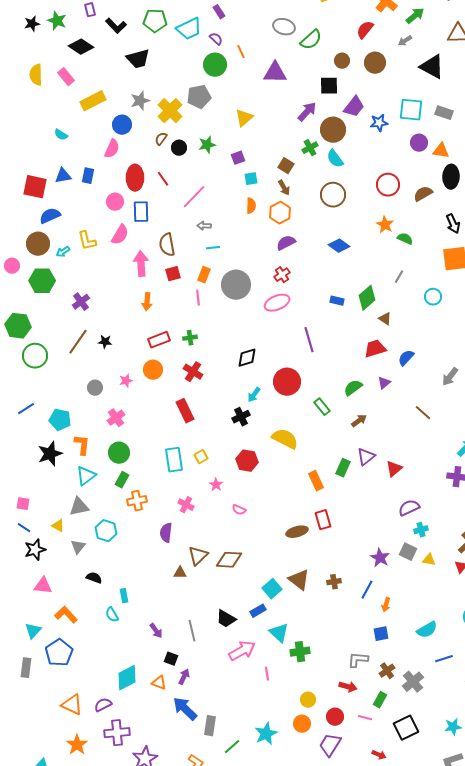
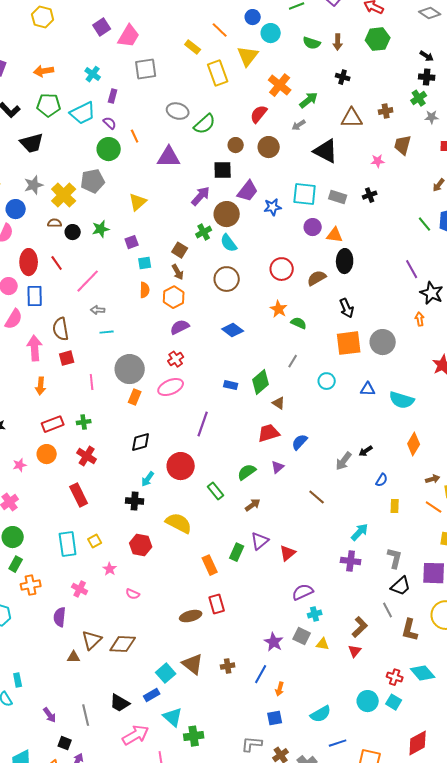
purple rectangle: (219, 12) -> (113, 96), turned 48
brown semicircle: (161, 139) -> (55, 223), turned 56
orange rectangle: (204, 275) -> (135, 397), moved
purple line: (309, 340) -> (203, 424), turned 35
black cross: (241, 417) -> (135, 501), turned 30

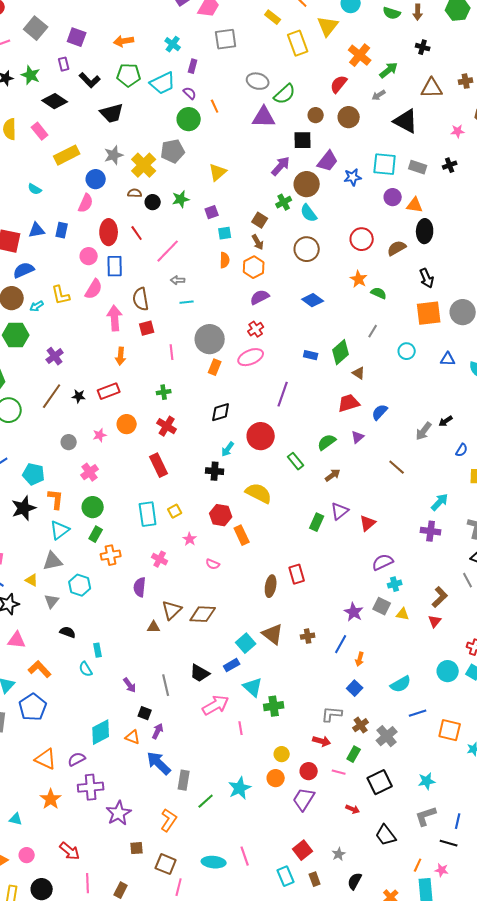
purple triangle: (169, 157) -> (264, 117), moved
red rectangle: (53, 424) -> (109, 391), moved
orange rectangle: (210, 565) -> (242, 535), moved
brown ellipse: (191, 616) -> (271, 586), turned -65
blue square: (275, 718) -> (355, 688), turned -35

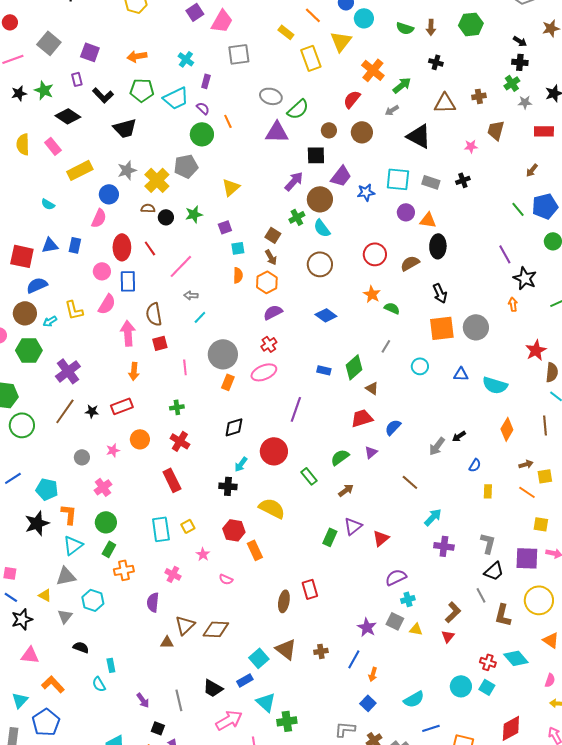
cyan line: (187, 302) -> (200, 317), turned -40
purple cross: (55, 356) -> (68, 371), size x1.4
cyan arrow: (440, 502) -> (433, 517), moved

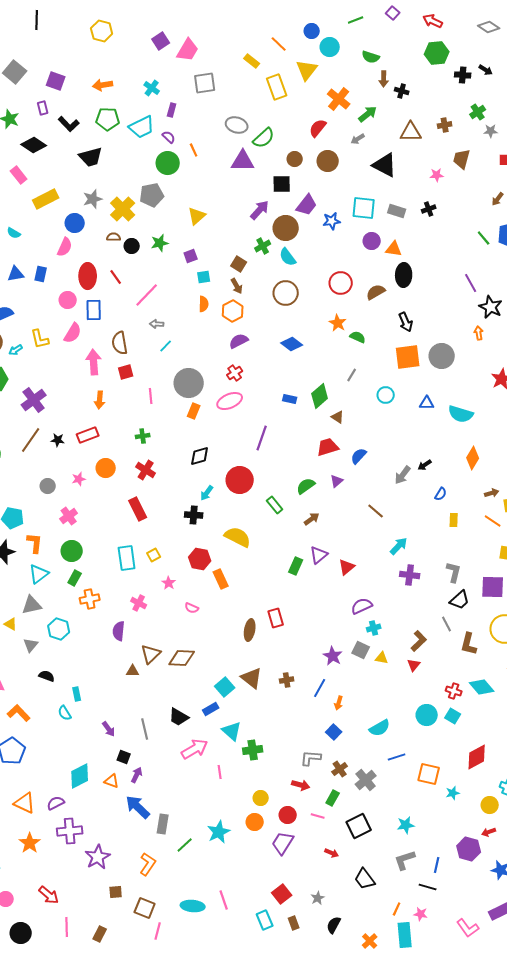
brown arrow: (431, 27) -> (384, 79), moved
black cross: (520, 62) -> (463, 75), moved

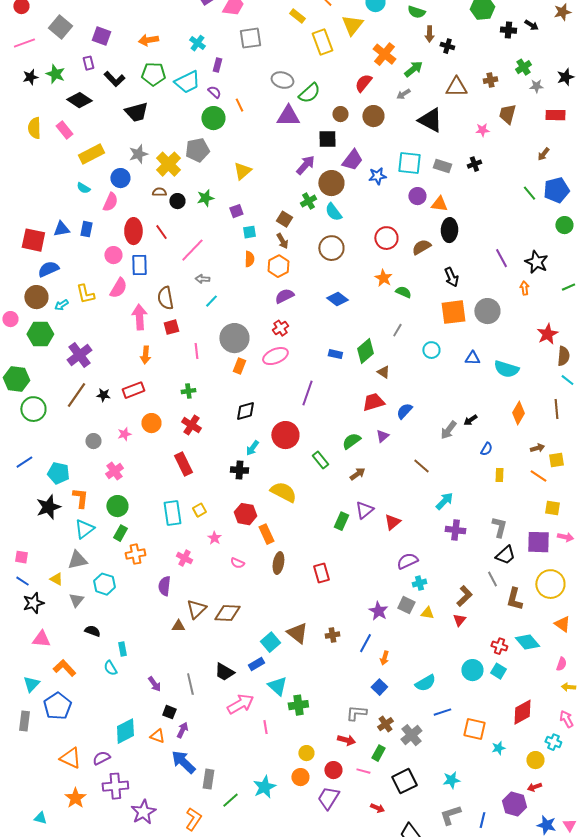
cyan semicircle: (14, 233) -> (83, 188), moved
purple line: (471, 283) -> (501, 258), moved
brown ellipse: (250, 630) -> (278, 563), moved

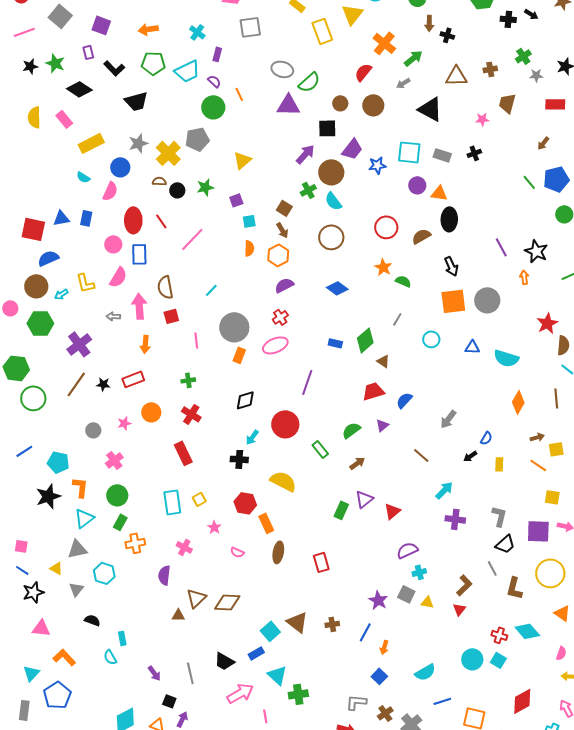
gray arrow: (202, 279) -> (113, 316), moved
black arrow: (470, 420) -> (470, 456), moved

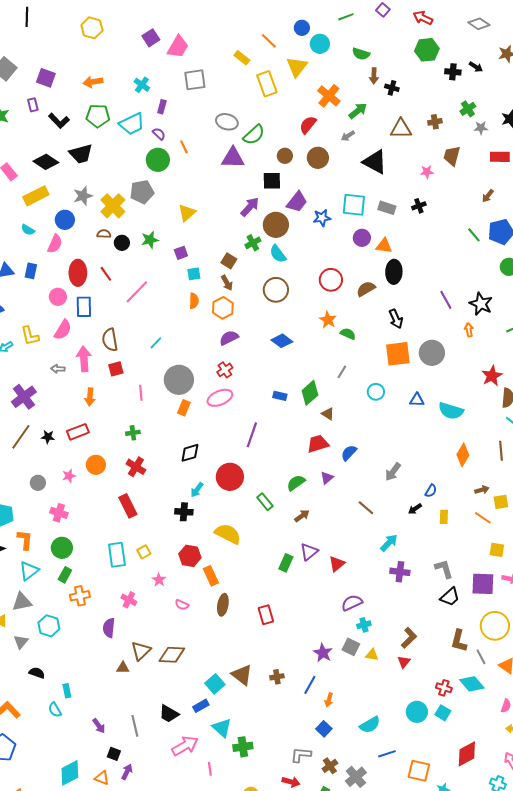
black diamond: (79, 89) -> (46, 162), moved
pink cross: (114, 460) -> (59, 513), turned -36
gray L-shape: (499, 516) -> (444, 569), turned -30
gray line: (492, 568) -> (481, 657), moved

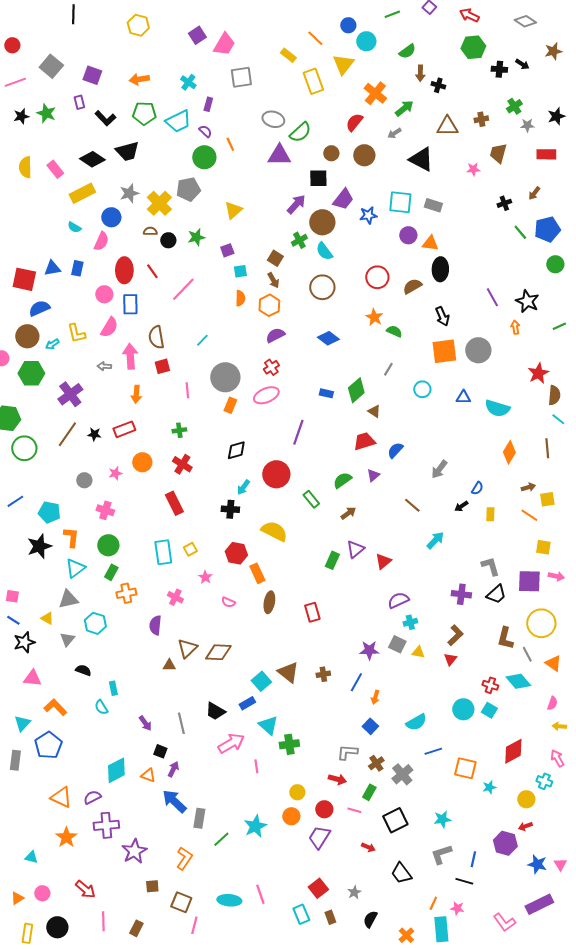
green semicircle: (361, 54) -> (407, 51), turned -54
black cross: (419, 206) -> (504, 203), moved
purple cross: (400, 572) -> (461, 594), moved
purple star: (323, 653) -> (369, 650), turned -30

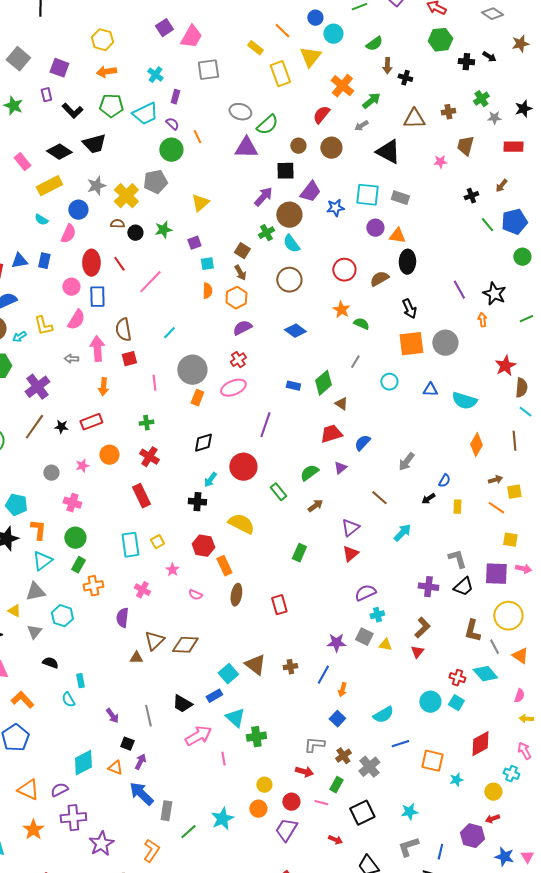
yellow hexagon: (138, 25) -> (102, 40), moved
purple triangle: (355, 549) -> (350, 528), moved

